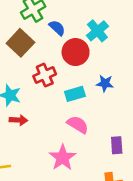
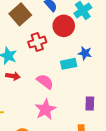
cyan rectangle: (75, 94) -> (69, 64), moved
pink semicircle: (78, 124) -> (45, 82), moved

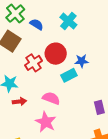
red circle: (64, 26) -> (56, 54), moved
pink star: (45, 109) -> (46, 122), moved

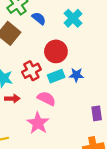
blue star: (82, 61) -> (76, 75), moved
red cross: (34, 63) -> (31, 71), moved
cyan rectangle: (69, 75) -> (56, 76), moved

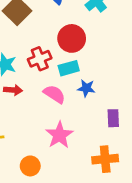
blue star: (76, 75) -> (86, 88), moved
pink star: (38, 123) -> (59, 135), moved

